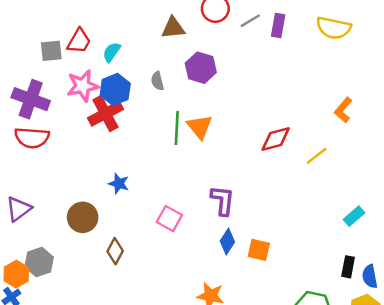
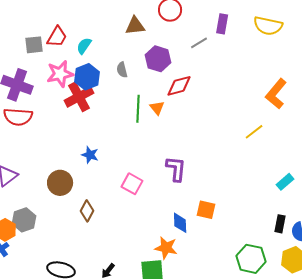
gray line: (250, 21) -> (199, 43), moved
orange L-shape: (343, 110) -> (276, 94), size x1.4
orange triangle: (200, 127) -> (157, 108), size x0.7
red diamond: (276, 139) -> (179, 86), moved
blue diamond: (227, 241) -> (180, 223), moved, turned -35

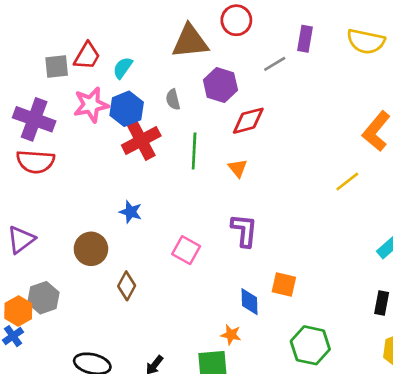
brown triangle: (135, 26) -> (190, 41), size x1.4
red cross: (79, 97) -> (141, 140), moved
orange triangle: (157, 108) -> (238, 168), moved
orange star: (166, 248) -> (231, 335), size x0.7
green hexagon: (251, 259) -> (310, 345), moved

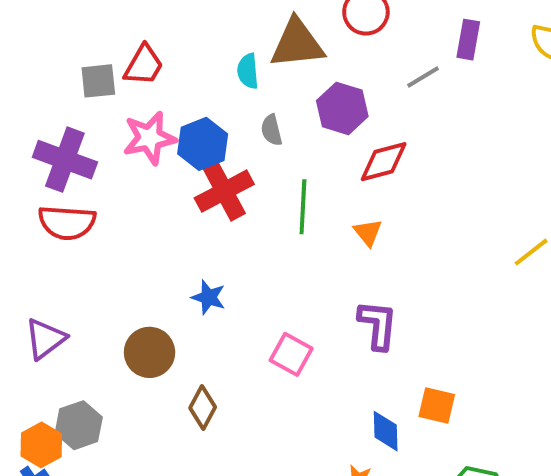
cyan semicircle: (123, 68) -> (248, 71), moved, turned -40

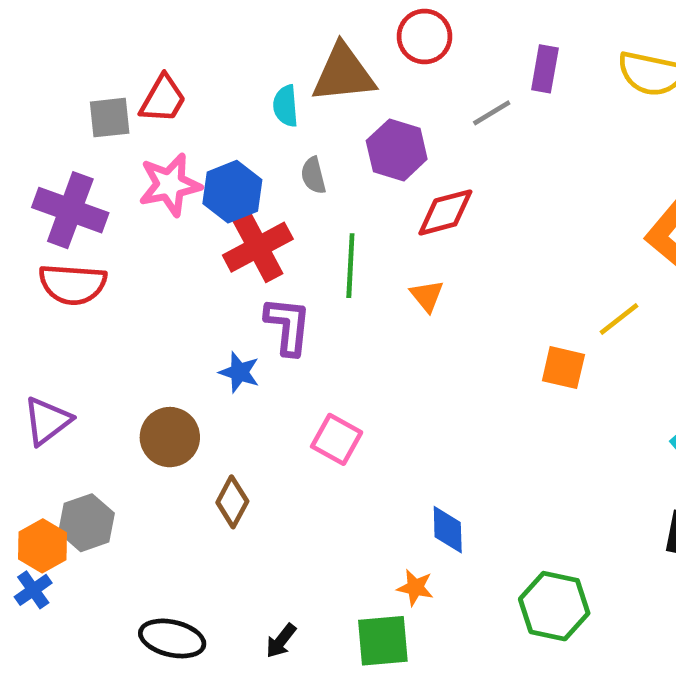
purple L-shape: (378, 325) -> (288, 326), moved
orange square: (437, 406) -> (563, 368), moved

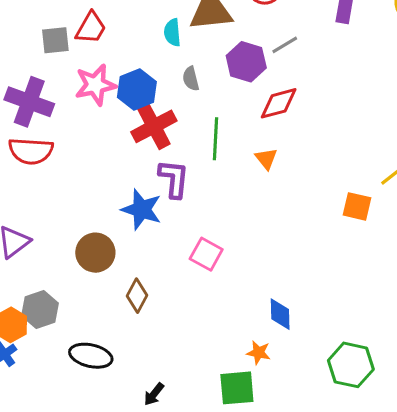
gray line: (492, 113) -> (285, 45), moved
blue star: (239, 372) -> (142, 209), size x1.5
black ellipse: (172, 638) -> (91, 356), moved
black arrow: (281, 641) -> (154, 394), moved

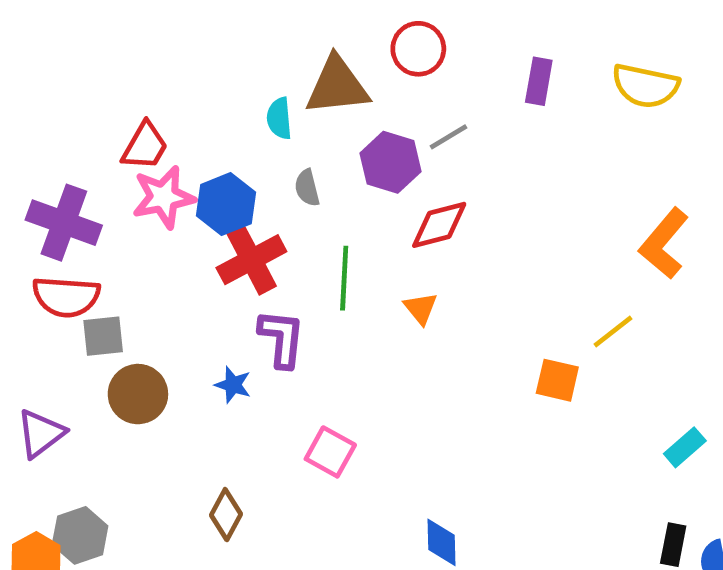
red trapezoid: (91, 28) -> (145, 146), moved
gray square: (55, 40) -> (103, 336), moved
blue star: (142, 209) -> (233, 385), size x0.6
brown circle: (95, 253) -> (138, 394), moved

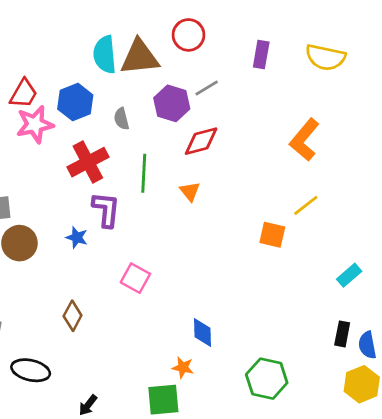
cyan semicircle: (279, 118) -> (105, 54), moved, size x1.5
blue hexagon: (226, 204) -> (75, 102), moved
orange L-shape: (664, 243) -> (304, 140), moved

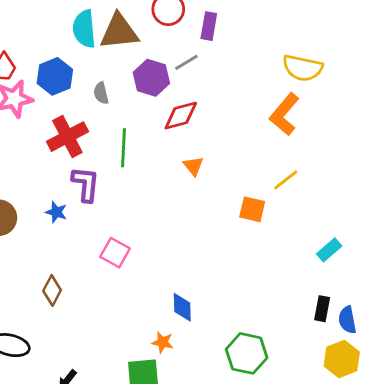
purple rectangle: (261, 54) -> (209, 26), moved
yellow semicircle: (325, 57) -> (303, 68), moved
orange triangle: (190, 191) -> (193, 166), moved

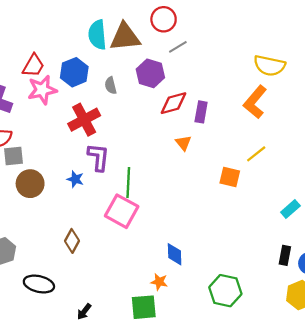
purple rectangle: (209, 26) -> (201, 112), moved
gray line: (186, 62) -> (178, 47), moved
green line: (123, 148) -> (128, 183), moved
pink square: (115, 253) -> (122, 211), size x1.4

